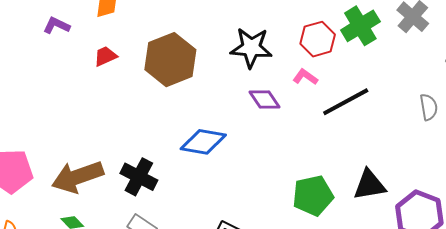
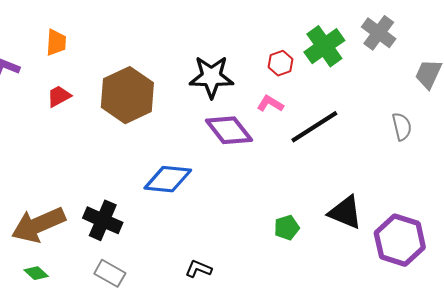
red hexagon: (318, 39) -> (280, 63), size x0.7
purple diamond: (264, 99) -> (229, 130), size x1.4
black triangle: (369, 185) -> (345, 212), turned 36
green pentagon: (313, 196) -> (287, 228), size x0.6

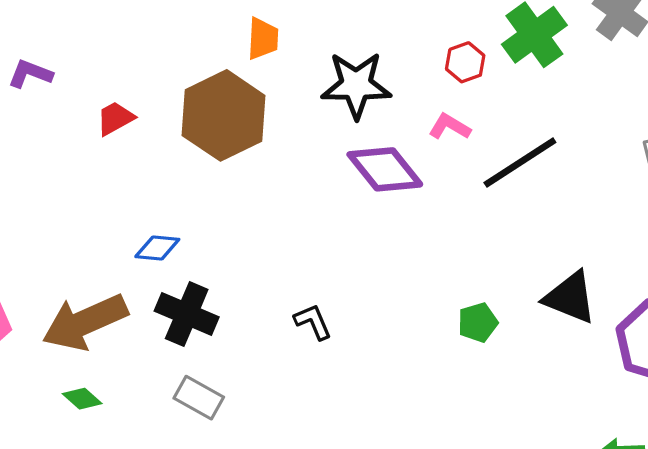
orange trapezoid: (56, 42) -> (263, 39), moved
blue diamond: (168, 179) -> (157, 248), moved, size x0.6
black L-shape: (198, 269) -> (313, 322), moved, turned 45

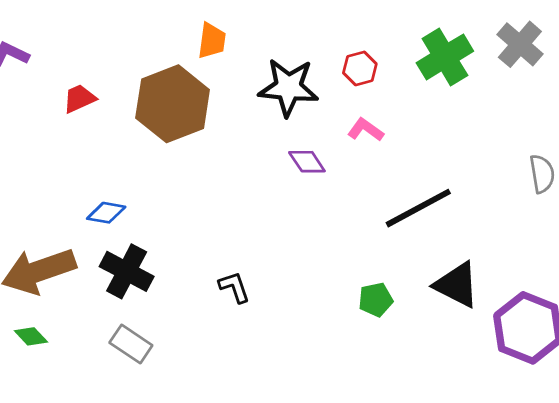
red hexagon: (465, 62) -> (360, 68), moved
black line: (520, 162) -> (418, 208), moved
purple diamond: (385, 169) -> (307, 162), size x0.6

